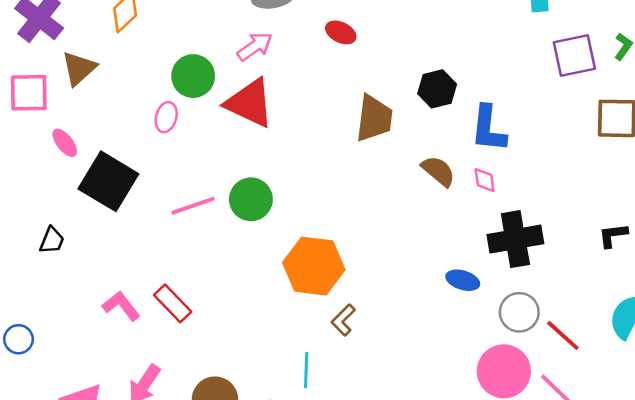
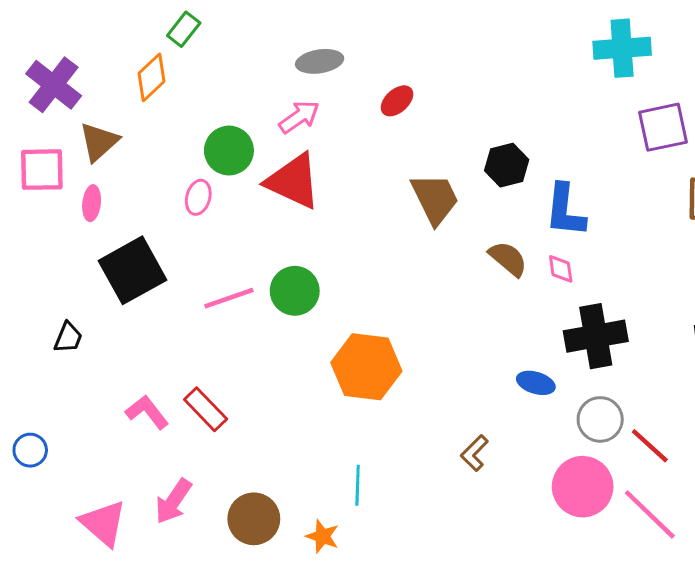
red ellipse: (341, 32) -> (397, 101), turned -68
brown trapezoid: (374, 118) -> (435, 199), turned -33
pink ellipse: (65, 143) -> (92, 203), moved, turned 44
black square: (108, 181) -> (132, 270), turned 30
brown L-shape: (343, 320) -> (474, 453), moved

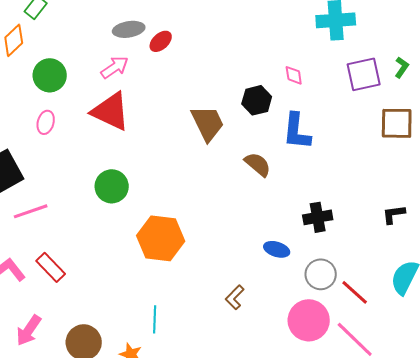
red ellipse: (397, 101) -> (161, 41), moved
green circle: (229, 151) -> (50, 75), moved
pink diamond: (561, 269) -> (294, 75), moved
pink line: (229, 298) -> (31, 211), moved
black cross: (596, 336) -> (318, 217), size x0.7

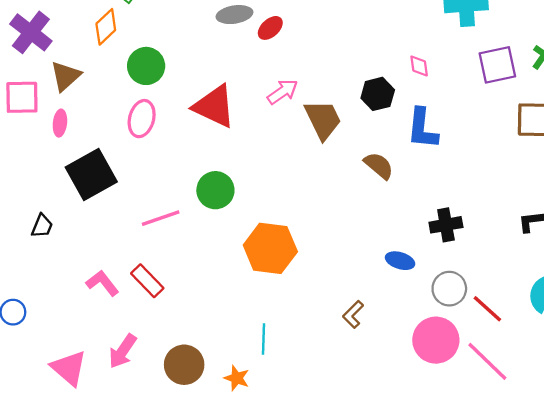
pink arrow: (115, 67) -> (283, 92), moved
pink ellipse: (46, 122) -> (142, 119), size x1.4
pink line: (31, 211) -> (161, 218), moved

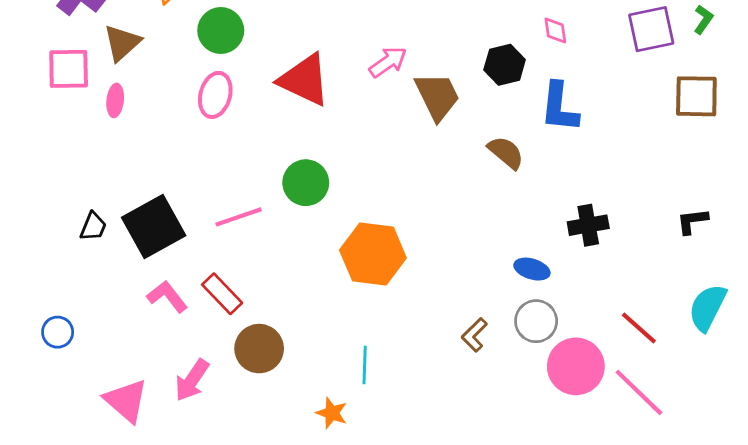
black square: (91, 175) -> (154, 227), moved
gray circle: (449, 289) -> (536, 321), moved
brown circle: (184, 365) -> (259, 349), moved

